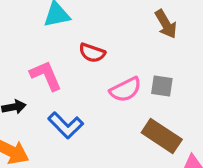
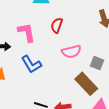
red semicircle: (92, 53) -> (57, 25), turned 77
gray square: (162, 86) -> (97, 63), moved

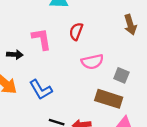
blue L-shape: (31, 64) -> (41, 90), moved
brown rectangle: (86, 84) -> (109, 99), turned -30

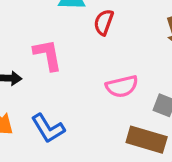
red semicircle: (76, 31) -> (104, 22), moved

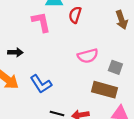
pink L-shape: (48, 55) -> (41, 22), moved

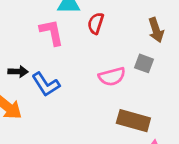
gray square: (115, 67) -> (144, 63), moved
blue L-shape: (41, 84) -> (46, 84), moved

